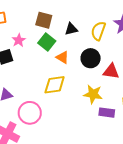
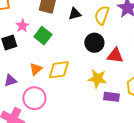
green square: (47, 42) -> (43, 36), moved
orange triangle: (62, 57) -> (36, 69), moved, turned 48

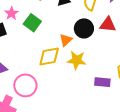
red triangle: (115, 56) -> (108, 25), moved
orange triangle: (36, 69) -> (66, 40), moved
yellow star: (97, 79) -> (77, 60), moved

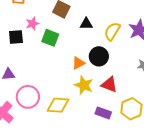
green square: (32, 23) -> (50, 38), turned -30
red triangle: (108, 25) -> (109, 85), moved
yellow diamond: (49, 56) -> (58, 105), moved

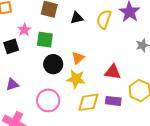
black circle: (99, 56) -> (53, 64), moved
yellow star: (84, 85) -> (76, 79), moved
pink circle: (28, 97) -> (48, 100), moved
yellow diamond: (58, 105) -> (88, 102), moved

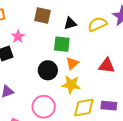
yellow semicircle: (104, 19) -> (97, 24), turned 48
green square: (45, 40) -> (62, 44), moved
red triangle: (113, 72) -> (107, 66), moved

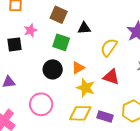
yellow semicircle: (97, 24) -> (109, 47), moved, turned -42
green square: (62, 44) -> (61, 42), moved
yellow star: (71, 84) -> (86, 88), moved

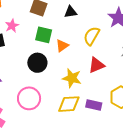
black triangle: (84, 28) -> (71, 12), moved
orange triangle: (78, 68) -> (62, 46), moved
red triangle: (111, 77) -> (96, 65), turned -36

